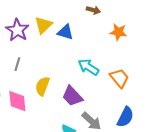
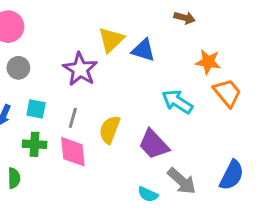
purple star: (17, 30) -> (80, 69), moved
orange star: (118, 32) -> (208, 62), moved
gray line: (17, 64) -> (73, 118), moved
orange trapezoid: (119, 78) -> (227, 93), moved

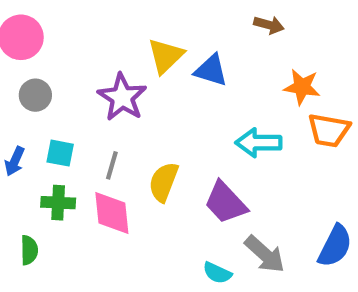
orange trapezoid: (227, 93) -> (329, 130), turned 140
cyan arrow: (177, 102) -> (259, 143), turned -32

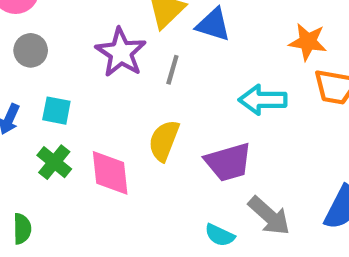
gray line: (112, 165) -> (172, 70), moved
green cross: (58, 203) -> (54, 162), turned 36
purple trapezoid: (225, 203) -> (228, 162), turned -63
green semicircle: (29, 250) -> (22, 229), moved

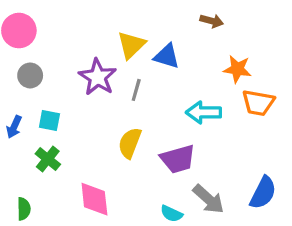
pink diamond: (110, 173) -> (94, 199), moved

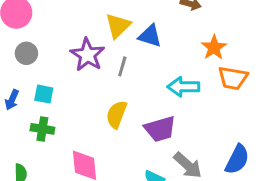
orange star: (237, 69) -> (214, 48), turned 30
green cross: (48, 159) -> (42, 129), turned -30

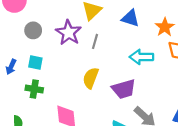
blue triangle: (150, 36) -> (130, 18), moved
gray circle: (26, 53) -> (33, 30), moved

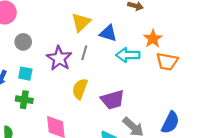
blue triangle: (130, 18) -> (108, 33), moved
purple star: (69, 33) -> (59, 58), moved
cyan arrow: (141, 57) -> (128, 55), moved

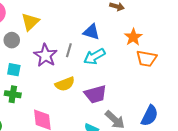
yellow triangle: (81, 22) -> (30, 22), moved
cyan arrow: (128, 55) -> (94, 56), moved, turned -30
yellow semicircle: (80, 89) -> (65, 84), turned -132

